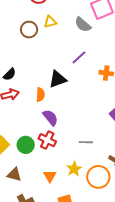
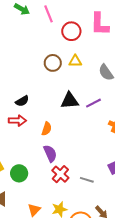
black triangle: (58, 79) -> (70, 101), moved
red cross: (47, 140) -> (60, 174), moved
gray line: (86, 142) -> (87, 180), moved

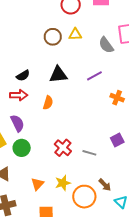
black triangle: (70, 101) -> (58, 75), moved
purple semicircle: (50, 153) -> (17, 123), moved

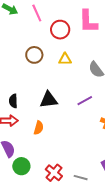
brown circle: (53, 37) -> (34, 55), moved
black semicircle: (23, 76) -> (13, 101), turned 120
green circle: (22, 148) -> (21, 166), moved

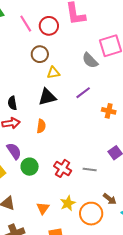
pink line: (37, 13) -> (26, 24), moved
brown circle: (34, 55) -> (40, 54), moved
yellow triangle: (65, 59) -> (53, 73), moved

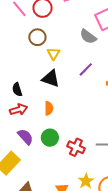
yellow triangle: (53, 73) -> (54, 54), turned -40
black triangle: (47, 97) -> (51, 79), turned 42
green circle: (30, 167) -> (50, 138), moved

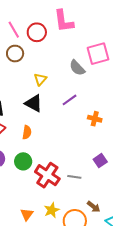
brown circle: (37, 37) -> (15, 54), moved
red cross: (76, 147) -> (47, 175), size x1.4

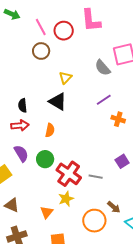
purple line: (70, 100) -> (104, 100), moved
yellow star: (52, 210) -> (66, 199), moved

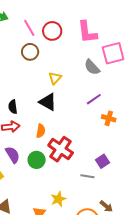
pink L-shape: (91, 20) -> (87, 32), moved
purple square: (122, 161) -> (103, 161), moved
red cross: (69, 174) -> (61, 149), moved

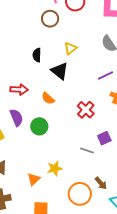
black semicircle: (13, 107) -> (37, 55), moved
orange semicircle: (41, 131) -> (48, 98), turned 112
red cross: (61, 149) -> (86, 110), moved, size x0.7

